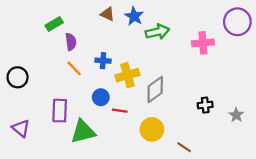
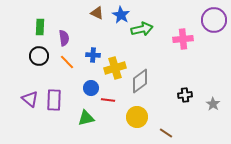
green rectangle: (54, 24) -> (40, 27), moved, turned -56
black circle: (18, 77) -> (39, 56), moved
purple triangle: (21, 128) -> (30, 99), moved
green triangle: (83, 132) -> (86, 118), moved, size x0.7

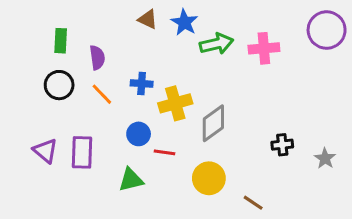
pink cross: (183, 39) -> (264, 48), moved

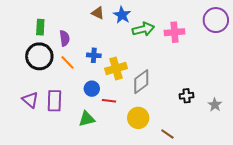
black circle: (59, 85) -> (39, 56), size x1.4

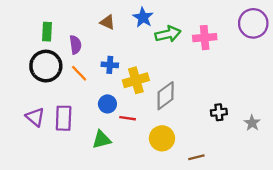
brown triangle: (98, 13) -> (107, 22), moved
brown line: (167, 134) -> (196, 157), turned -48

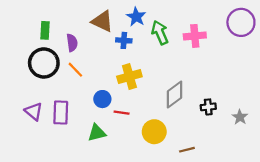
brown triangle: (107, 22) -> (102, 21), size x1.5
green arrow: (168, 34) -> (160, 33), turned -100
blue cross: (110, 65) -> (124, 40), moved
gray diamond: (166, 96) -> (175, 95), moved

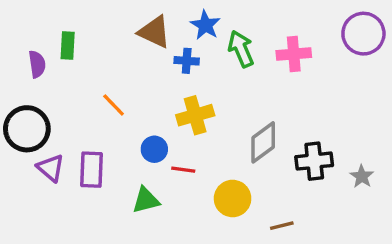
purple semicircle: (72, 43) -> (37, 64), moved
black circle: (44, 63) -> (27, 129), moved
black cross: (208, 107) -> (314, 161), size x1.5

